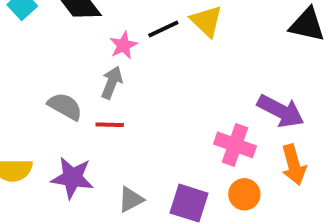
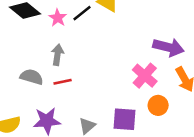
pink star: (123, 45) -> (58, 18), moved
pink cross: (235, 145) -> (145, 76), turned 35

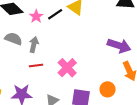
pink cross: (145, 76) -> (67, 68), moved
gray semicircle: (32, 77) -> (13, 39), moved

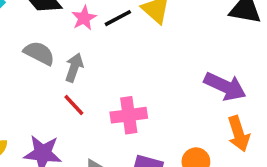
red line: (36, 65) -> (74, 105), turned 48
pink cross: (67, 68) -> (129, 115), turned 30

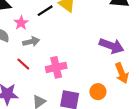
pink star: (84, 18) -> (21, 23), moved
gray arrow: (74, 68) -> (31, 42), moved, turned 63

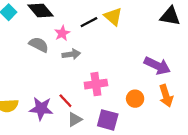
red line: (23, 64) -> (65, 101), moved
orange circle: (98, 92) -> (135, 99), moved

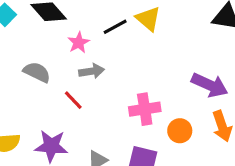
gray semicircle: (39, 45) -> (37, 72), moved
pink cross: (96, 84) -> (145, 109), moved
red line: (65, 101) -> (73, 100), moved

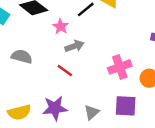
gray semicircle: (37, 72) -> (22, 56), moved

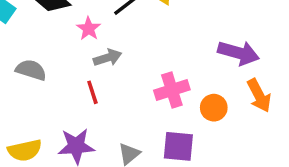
red line: (65, 70) -> (92, 92), turned 35

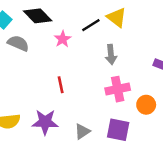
gray arrow: (108, 58) -> (111, 55), moved, turned 96
gray semicircle: (31, 70) -> (18, 43), moved

